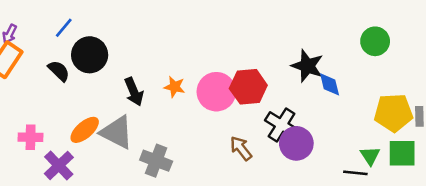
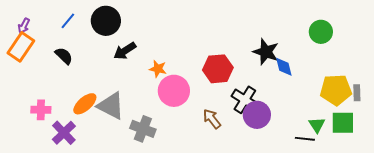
black circle: (90, 55) -> (106, 21), moved
black arrow: (134, 92) -> (125, 51), moved, turned 80
pink circle: (216, 92) -> (174, 91), moved

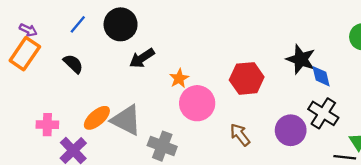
purple arrow: (24, 26) -> (28, 30), turned -91
orange star: (158, 69) -> (179, 78), turned 30
black cross: (245, 100) -> (323, 113), moved

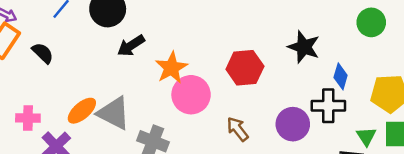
black semicircle: (73, 64) -> (43, 53), moved
blue diamond: (321, 76) -> (341, 76), moved, turned 30
orange star: (179, 78) -> (171, 68), size x1.5
black cross: (323, 113) -> (328, 106), turned -32

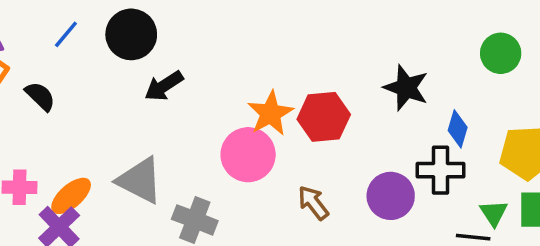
orange star: (171, 68) -> (270, 113), moved
orange ellipse: (82, 111) -> (71, 196), moved

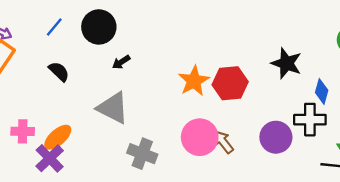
black arrow: (164, 86) -> (121, 62), size x0.7
black semicircle: (40, 96) -> (59, 72), moved
pink circle: (248, 155) -> (200, 137), moved
gray triangle: (140, 180) -> (113, 108), moved

